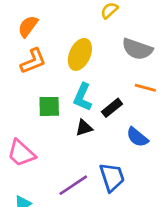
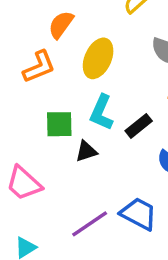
orange semicircle: (28, 26) -> (61, 25), moved
black triangle: (84, 128) -> (86, 151), moved
blue trapezoid: (112, 177) -> (139, 214), turned -44

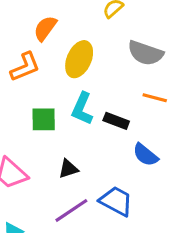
black rectangle: (139, 126) -> (116, 121), turned 60
black triangle: (86, 151) -> (68, 169), moved

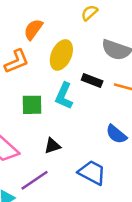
black rectangle: (116, 121) -> (92, 81), moved
purple line: (71, 210) -> (35, 180), moved

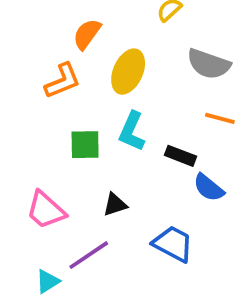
black rectangle: (92, 81) -> (181, 156), moved

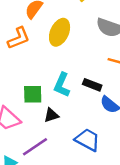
cyan L-shape: (132, 131) -> (62, 85), moved
green square: (85, 145) -> (33, 94), moved

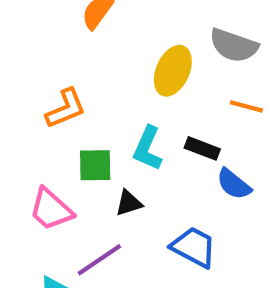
yellow ellipse: (60, 32) -> (173, 71), moved
orange L-shape: (19, 38) -> (66, 109), moved

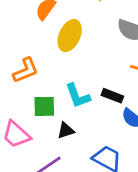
yellow ellipse: (173, 71) -> (70, 36), moved
cyan L-shape: (148, 148) -> (78, 96), turned -44

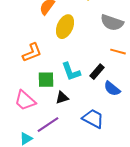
black rectangle: (112, 96) -> (97, 72), turned -70

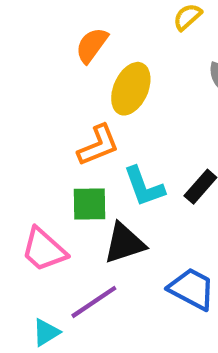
orange L-shape: (32, 53) -> (98, 145), moved
black triangle: (62, 98) -> (124, 243), size x1.5

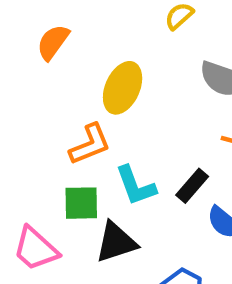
orange semicircle: (92, 45) -> (53, 42), moved

